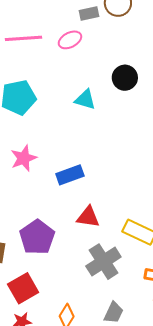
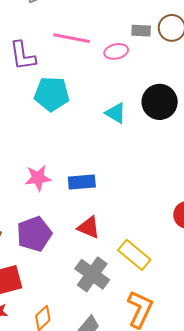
black circle: (125, 78) -> (160, 102), size x1.4
pink star: (24, 158) -> (38, 178), moved
gray cross: (103, 262) -> (92, 274), turned -36

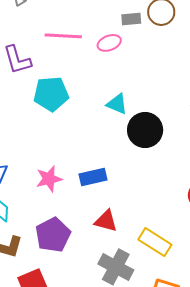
black circle: (160, 102) -> (145, 130), moved

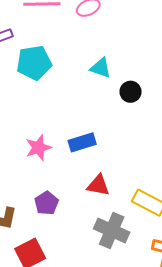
black circle: (145, 130) -> (131, 92), size x0.6
purple pentagon: (53, 235) -> (46, 203), size x0.7

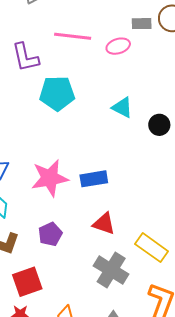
black circle: (131, 92) -> (159, 125), moved
pink star: (38, 148) -> (50, 178), size x1.4

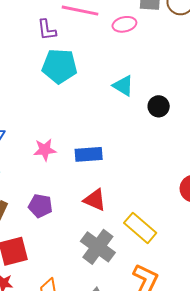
purple L-shape: (25, 57) -> (47, 30), moved, size x0.7
pink star: (50, 178) -> (45, 150), size x0.6
purple pentagon: (50, 234) -> (40, 206), turned 30

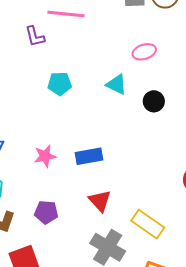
pink ellipse: (124, 24) -> (144, 52), moved
cyan pentagon: (59, 66) -> (60, 84), moved, size x0.7
red triangle: (95, 200) -> (100, 201), turned 30

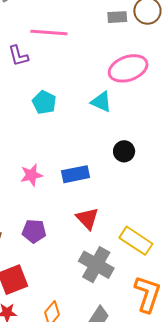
pink ellipse: (144, 52) -> (128, 68), size x1.6
cyan pentagon: (60, 84) -> (44, 102), turned 30
black circle: (154, 101) -> (124, 151), moved

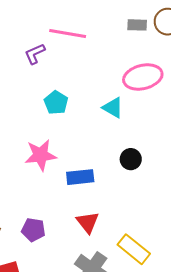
purple L-shape: (18, 56) -> (35, 54), turned 75
pink star: (31, 175) -> (41, 155), moved, size x1.4

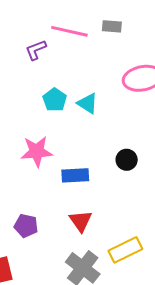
gray rectangle: (137, 25) -> (112, 26), moved
cyan triangle: (113, 108) -> (88, 103), moved
yellow rectangle: (134, 249) -> (125, 250), turned -68

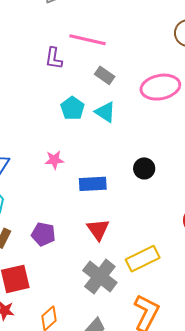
gray rectangle: (112, 26) -> (105, 75), moved, turned 30
purple L-shape: (36, 50) -> (54, 58), turned -60
pink star: (37, 151) -> (54, 160), size x0.6

